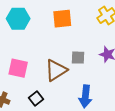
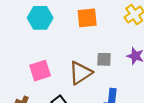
pink square: (18, 68) -> (40, 71), turned -30

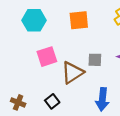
pink square: (40, 71) -> (47, 57), moved

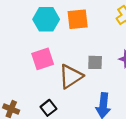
cyan hexagon: (34, 20) -> (46, 19), moved

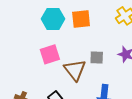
brown triangle: (71, 76) -> (75, 70), turned -35

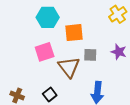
orange square: (81, 19) -> (74, 33), moved

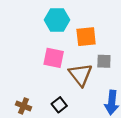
pink square: (45, 52) -> (54, 58), turned 30

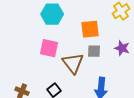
orange square: (86, 37) -> (90, 29), moved

